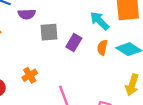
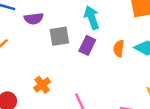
cyan arrow: (99, 21) -> (92, 18), moved, turned 30

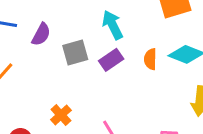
purple semicircle: (34, 19) -> (41, 34), turned -48
purple rectangle: (87, 45) -> (111, 60), turned 36

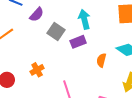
gray square: (75, 53) -> (56, 32), turned 36
orange semicircle: (150, 59) -> (101, 60), moved

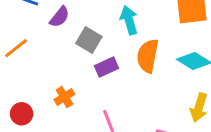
purple rectangle: (78, 42) -> (106, 67), moved
orange semicircle: (101, 60) -> (148, 56), moved, size x1.6

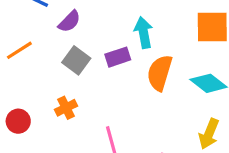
gray square: (89, 40) -> (76, 60), moved
purple rectangle: (106, 67) -> (118, 57), moved

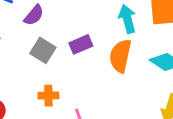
cyan arrow: (144, 33) -> (127, 19), moved
orange cross: (66, 108) -> (48, 96), moved, turned 30

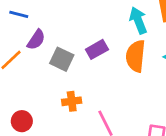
purple semicircle: (34, 15) -> (36, 40), moved

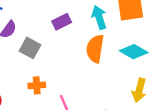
purple rectangle: (97, 49) -> (62, 22), moved

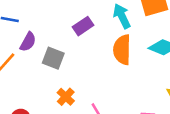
orange cross: (37, 85) -> (66, 97), turned -35

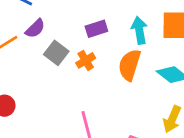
orange cross: (66, 97) -> (86, 60), moved

